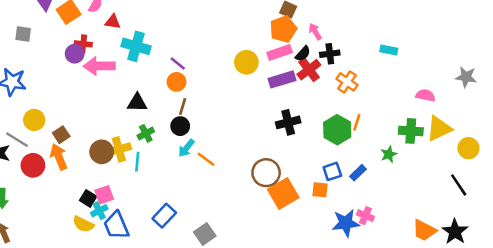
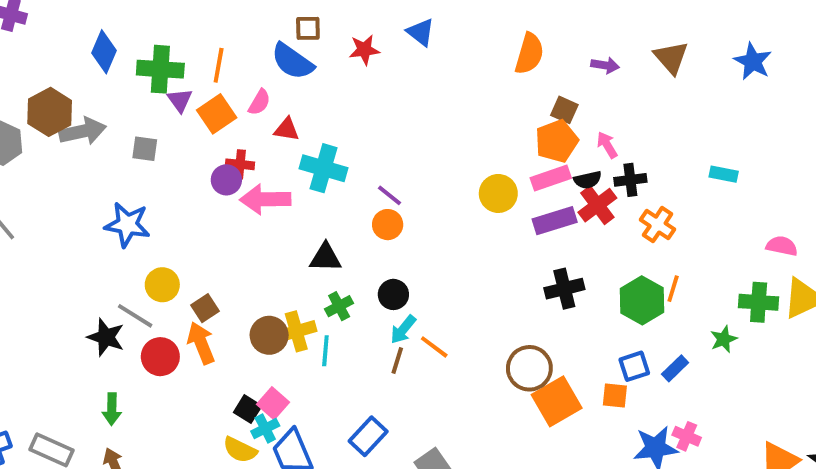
black semicircle: (303, 54) -> (588, 180), turned 35
brown line: (183, 106) -> (397, 361), moved
pink square: (104, 195) -> (273, 403), turned -30

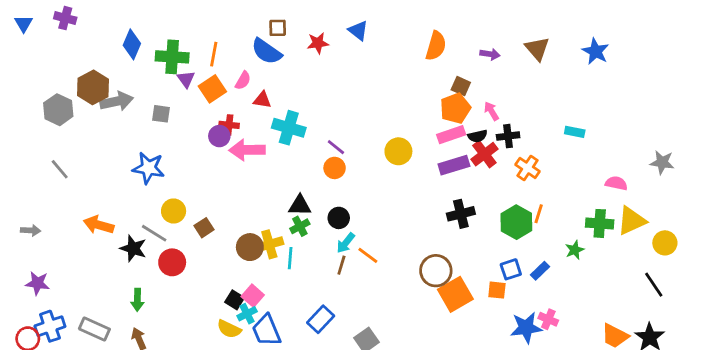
yellow circle: (498, 193) -> (398, 151), moved
black triangle: (325, 258) -> (300, 205), moved
orange arrow: (201, 343) -> (99, 225), moved, turned -52

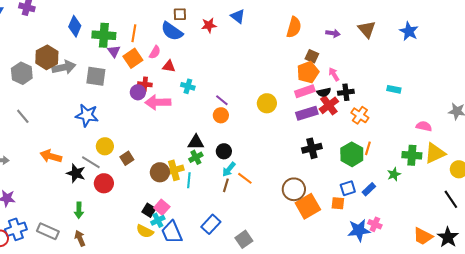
gray square: (161, 114) -> (96, 76), size x1.5
cyan cross: (289, 128) -> (188, 86), size x0.6

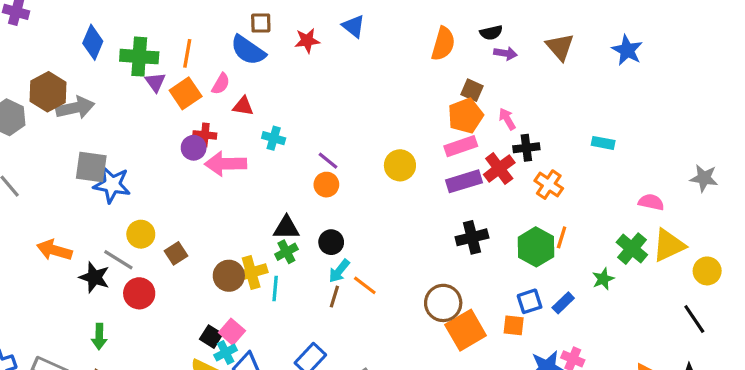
gray square: (96, 76) -> (91, 167), moved
black semicircle: (324, 92) -> (491, 33), moved
green cross: (412, 155) -> (632, 249), turned 36

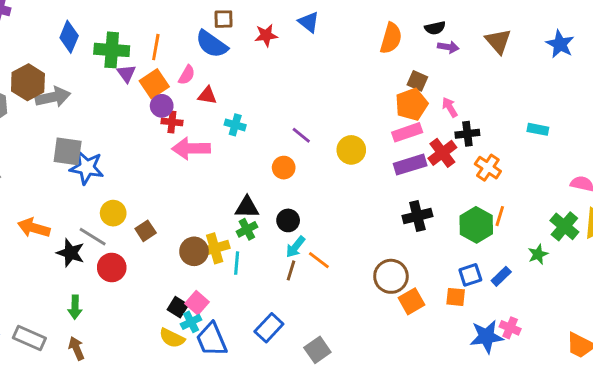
purple circle: (194, 148) -> (162, 106), moved
purple line: (328, 161) -> (301, 135), moved
orange square: (466, 330) -> (412, 301), size x0.7

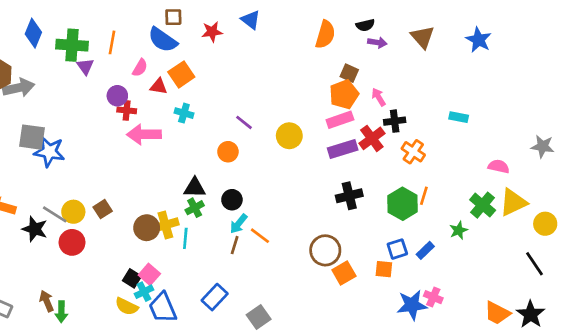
orange square: (154, 84) -> (181, 74), moved
yellow circle: (113, 213) -> (73, 212), moved
green arrow: (75, 307) -> (61, 312), moved
brown arrow: (76, 348) -> (47, 301), moved

